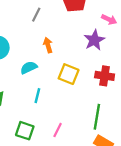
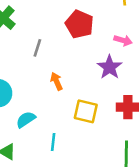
cyan semicircle: (29, 68) -> (26, 120), moved

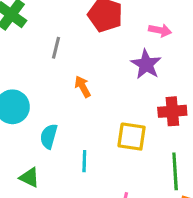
yellow square: (86, 111) -> (132, 137), moved
cyan semicircle: (26, 120) -> (49, 136), turned -36

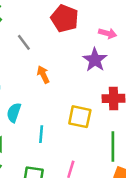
gray line: (56, 48) -> (24, 42), turned -54

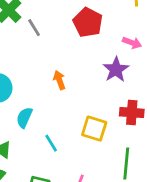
gray line: (24, 42) -> (34, 28), moved
cyan line: (41, 134) -> (51, 143), turned -42

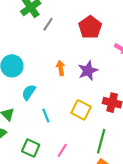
gray line: (34, 28) -> (48, 24), turned 56
purple star: (116, 70) -> (88, 71), moved

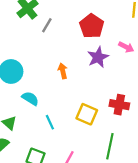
purple star: (88, 71) -> (98, 57), moved
cyan semicircle: (29, 92) -> (30, 99), turned 91

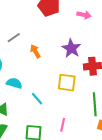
gray line: (47, 25) -> (14, 38), moved, turned 40
purple star: (98, 57) -> (71, 48), moved

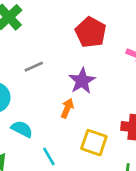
purple star: (71, 48) -> (82, 81), moved
orange arrow: (35, 51) -> (67, 108), moved, turned 40

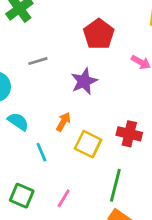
orange arrow: (67, 108) -> (63, 122), moved

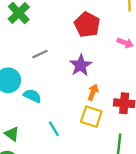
cyan semicircle: (18, 122) -> (32, 96), moved
orange arrow: (63, 122) -> (93, 92), moved

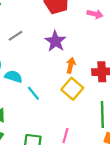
yellow square: (91, 117) -> (72, 89), turned 30
cyan line: (54, 129) -> (33, 93), moved

